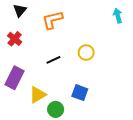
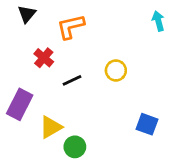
red cross: (15, 39) -> (44, 58), moved
blue square: (80, 93) -> (147, 124), moved

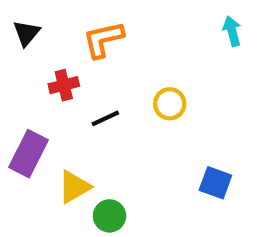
black triangle: (27, 14) -> (26, 33), moved
red cross: (44, 58) -> (64, 85), turned 36

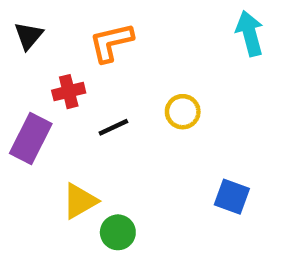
cyan arrow: (232, 31) -> (250, 33), size x1.4
purple rectangle: (28, 154) -> (31, 138), moved

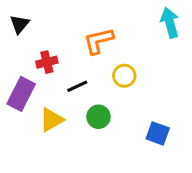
orange L-shape: (111, 42) -> (98, 41), moved
yellow triangle: (80, 201) -> (51, 120), moved
green circle: (118, 232) -> (98, 117), moved

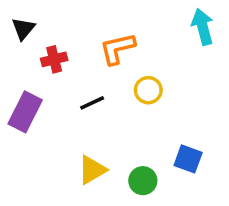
red cross: (47, 62) -> (54, 59), moved
green circle: (98, 117) -> (143, 181), moved
yellow triangle: (51, 120) -> (92, 170), moved

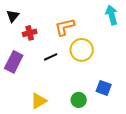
yellow circle: (148, 90) -> (82, 50), size x1.5
yellow triangle: (92, 170) -> (39, 101), moved

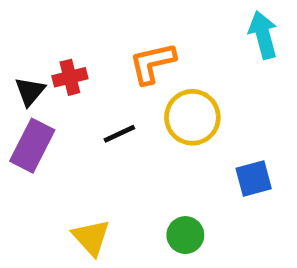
black triangle: (13, 16) -> (30, 91), moved
blue square: (104, 88) -> (254, 179), moved, turned -35
yellow triangle: (39, 101) -> (91, 237), turned -42

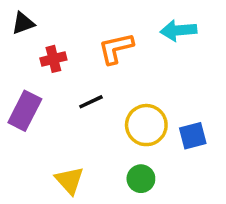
cyan arrow: (263, 35) -> (178, 30), moved, turned -80
black triangle: (30, 91) -> (23, 23), moved, turned 30
yellow circle: (192, 117) -> (146, 125), moved

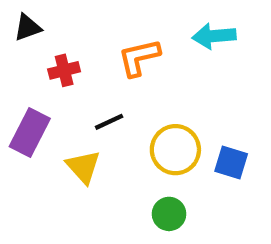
blue square: (193, 136) -> (231, 163), turned 32
yellow triangle: (69, 180) -> (83, 167), moved

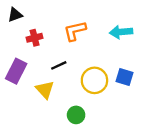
cyan arrow: (214, 36) -> (121, 32), moved
blue square: (231, 163) -> (124, 77), moved
green circle: (169, 214) -> (76, 115), moved

